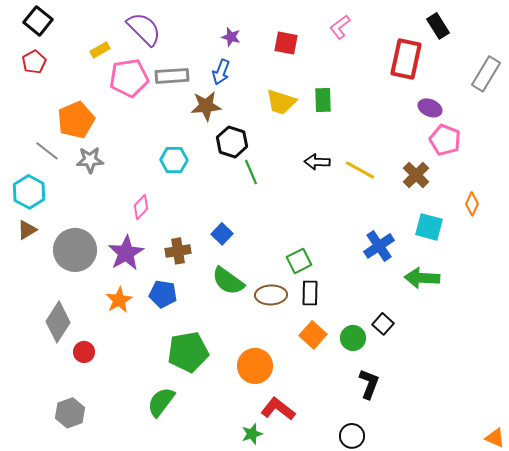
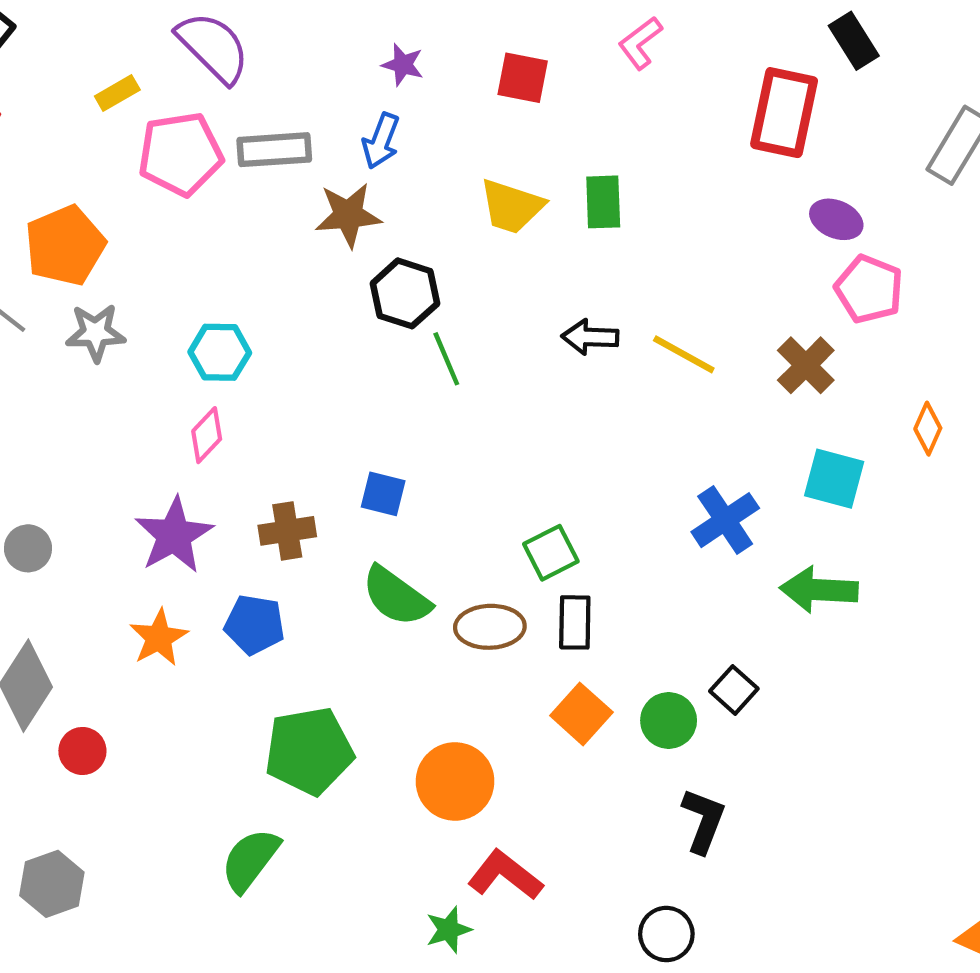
cyan hexagon: (174, 160) -> (220, 352), moved
blue square: (222, 234) -> (383, 494), turned -30
gray circle: (75, 250) -> (28, 548), moved, size x0.5

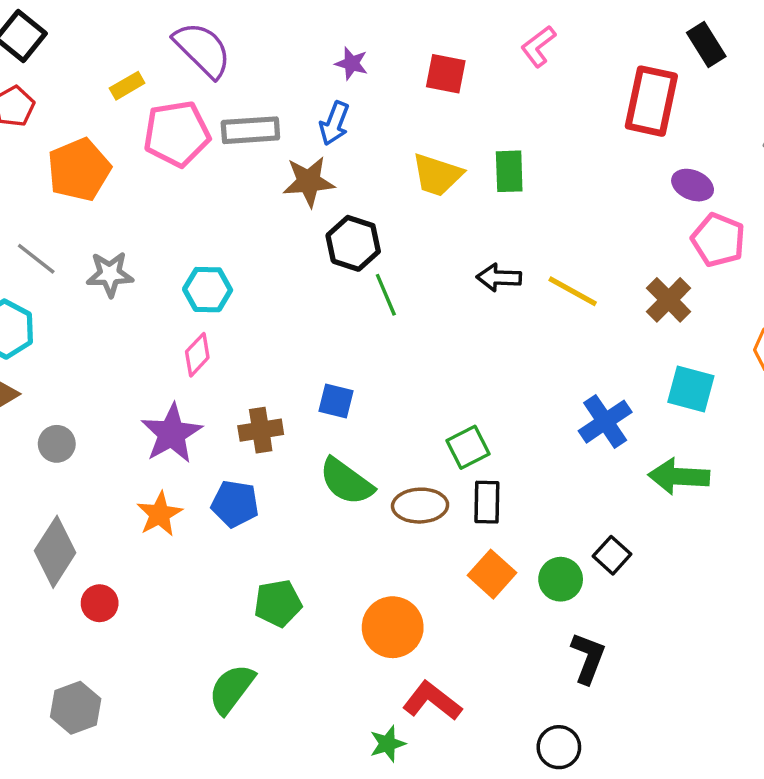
orange pentagon: (65, 246) -> (79, 170), moved
green pentagon: (309, 751) -> (278, 603), size x0.7

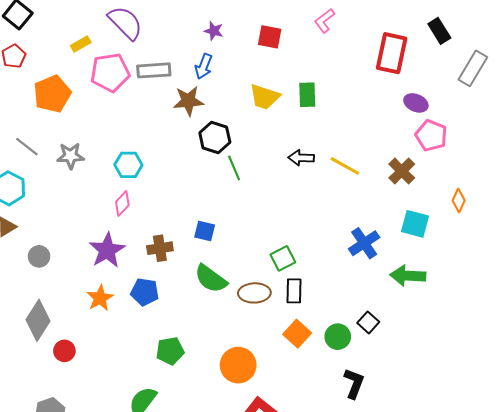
black rectangle: (706, 45) -> (439, 31), moved

